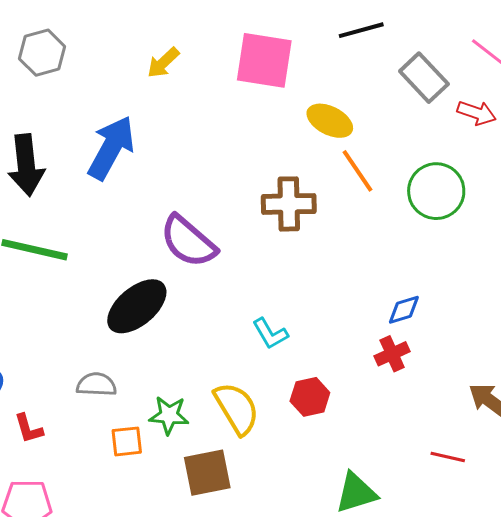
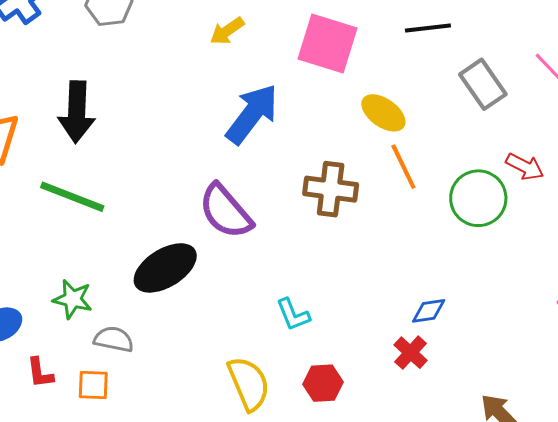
red arrow: (477, 113) -> (525, 167), moved
blue arrow: (111, 148) -> (252, 114), moved
red cross: (392, 354) -> (411, 353), turned -32
green star: (169, 415) -> (73, 299), moved
orange square: (127, 441) -> (93, 385), moved

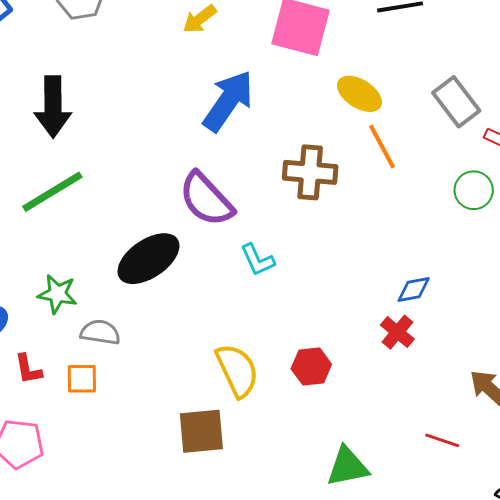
gray rectangle: (483, 84) -> (456, 102), moved
green line: (72, 197) -> (52, 192), turned -50
green circle: (478, 198) -> (474, 190), moved, size x0.7
cyan L-shape: (293, 315) -> (257, 260), moved

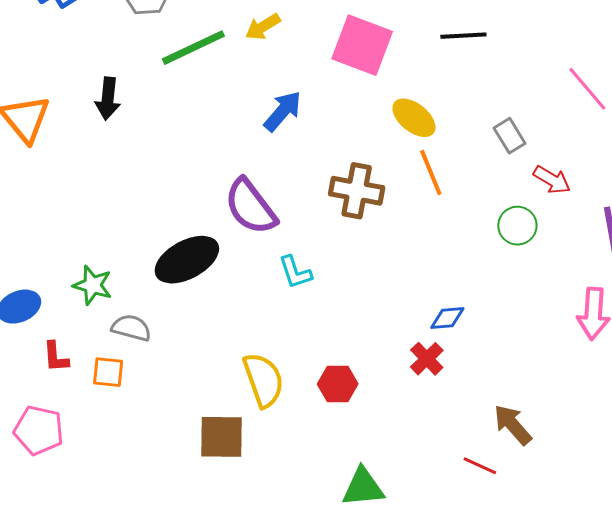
blue arrow: (228, 101) -> (283, 111), size x0.7
gray rectangle: (456, 102) -> (509, 136), size x0.7
black arrow: (53, 107) -> (108, 99), size x0.7
green line: (52, 192) -> (193, 48), moved
red line: (442, 440) -> (480, 466), moved

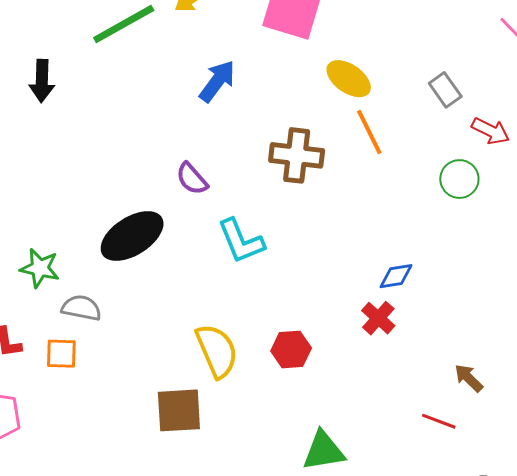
purple semicircle: (251, 207) -> (192, 179), size x0.6
cyan L-shape: (295, 272) -> (241, 241), size x1.4
brown arrow: (513, 425) -> (469, 378), size x0.7

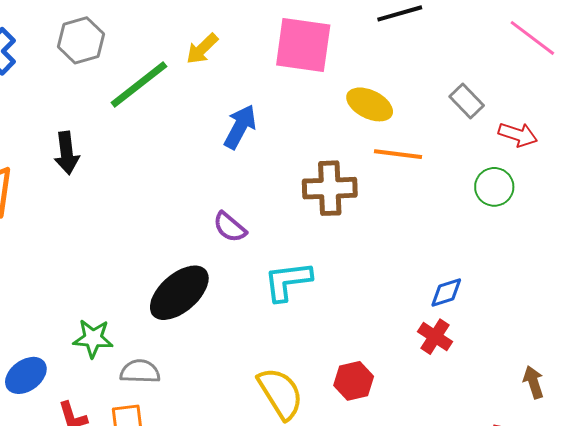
orange line: (369, 132) -> (398, 154), turned -48
cyan L-shape: (241, 241) -> (288, 281), turned 114
brown arrow: (469, 378) -> (533, 382), turned 36

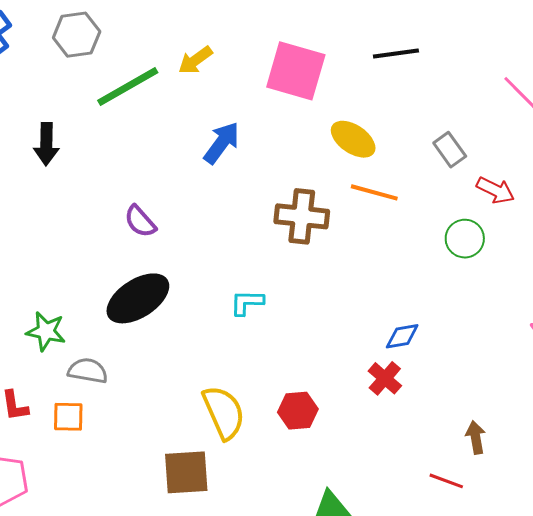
purple semicircle: (230, 227) -> (140, 221), moved
cyan L-shape: (288, 281) -> (247, 303), size x0.7

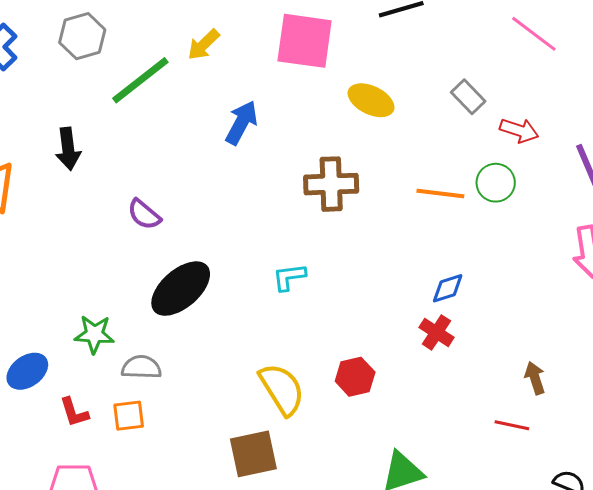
orange line: (374, 192) -> (440, 194), moved
purple semicircle: (140, 221) -> (144, 214), moved

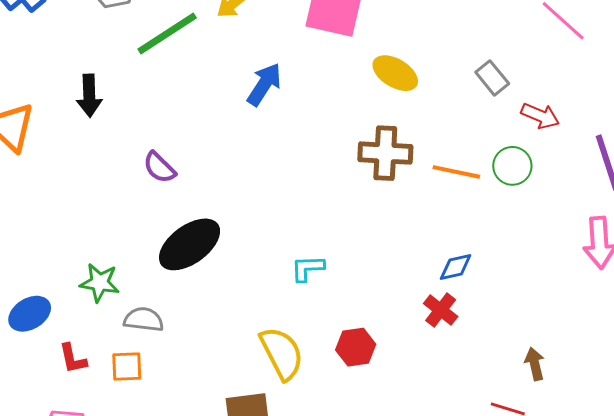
brown cross: (331, 184) -> (385, 153), moved
cyan L-shape: (289, 277) -> (308, 268), moved

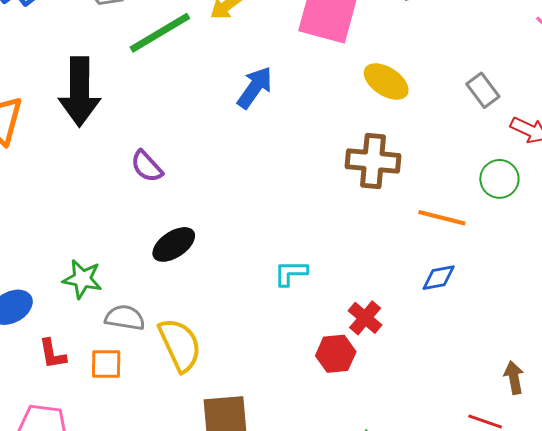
black arrow: (89, 96) -> (80, 92), size x1.6
orange line: (456, 172) -> (442, 218), moved
black ellipse: (190, 244) -> (174, 244), size x0.7
red cross: (441, 310) -> (365, 318), moved
yellow semicircle: (282, 353) -> (180, 345), moved

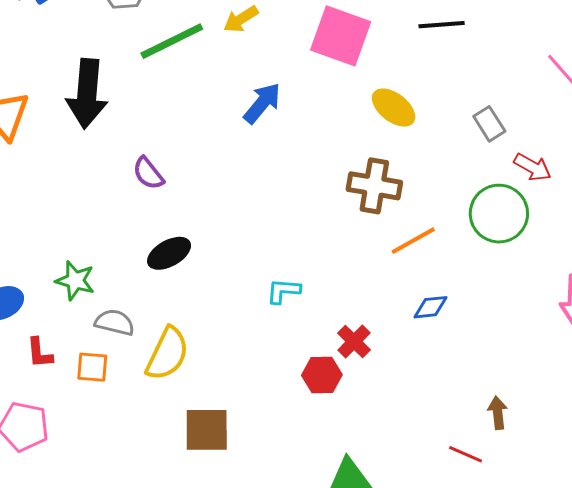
green circle: (499, 179) -> (499, 214), size x1.5
orange line: (442, 218) -> (413, 241), moved, turned -48
yellow semicircle: (180, 345) -> (167, 354), turned 46

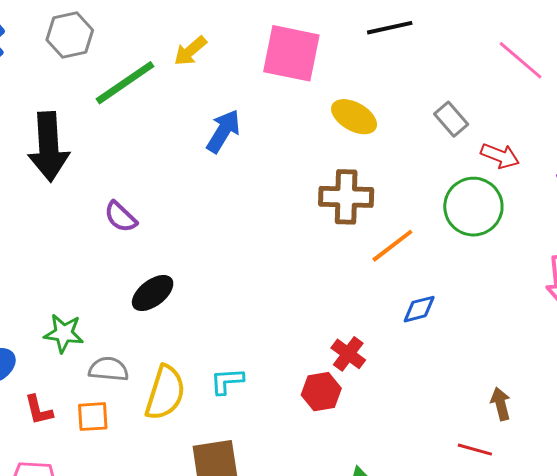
cyan L-shape: (283, 291) -> (227, 381), moved

